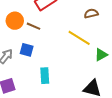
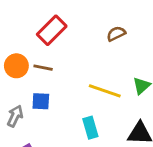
yellow line: (79, 38) -> (105, 91), moved
cyan rectangle: (45, 76) -> (90, 128), moved

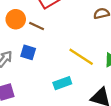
cyan rectangle: (90, 128) -> (62, 83), turned 72

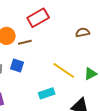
brown line: (37, 26) -> (25, 42), turned -40

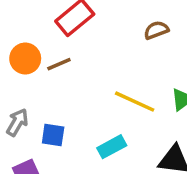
blue square: (17, 65) -> (53, 135), moved

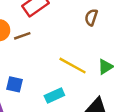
brown semicircle: (156, 30) -> (91, 17), turned -56

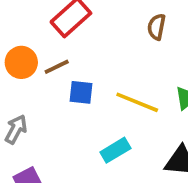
blue square: (15, 84) -> (81, 92), moved

